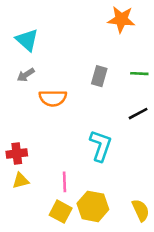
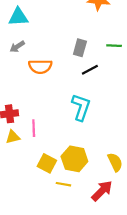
cyan triangle: (27, 40) -> (18, 17), turned -45
black line: (138, 114) -> (90, 70), moved
pink line: (64, 182) -> (34, 128), moved

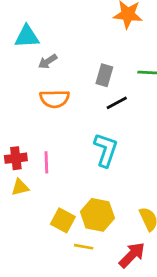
gray arrow: (17, 47) -> (48, 61), moved
pink line: (34, 128) -> (46, 162), moved

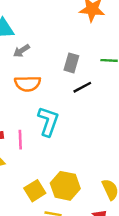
cyan L-shape: (106, 150) -> (48, 121), moved
yellow square: (63, 220) -> (35, 191), turned 30

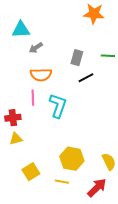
pink line: (20, 140) -> (33, 98), moved
yellow square: (35, 191) -> (31, 172), moved

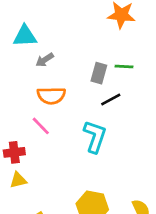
green line: (108, 56) -> (124, 66), moved
pink line: (33, 98) -> (41, 126), turned -42
cyan L-shape: (58, 106) -> (95, 137), moved

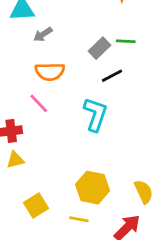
gray rectangle: (99, 73) -> (99, 48), turned 30

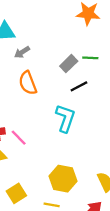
orange semicircle: (50, 72) -> (28, 83), turned 70
pink line: (39, 103) -> (19, 138), moved

